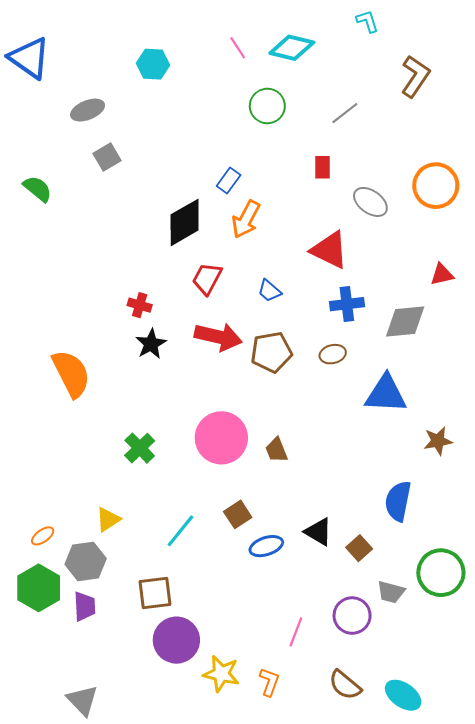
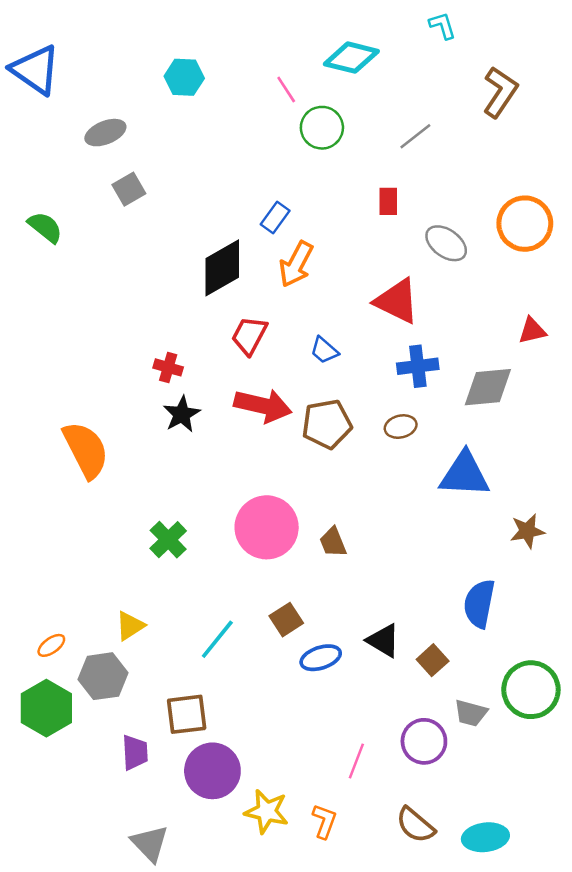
pink line: (238, 48) -> (286, 90), moved
purple trapezoid: (85, 606) -> (135, 752), moved
cyan ellipse: (403, 695) -> (485, 837), turned -42
gray triangle: (82, 700) -> (150, 843), moved

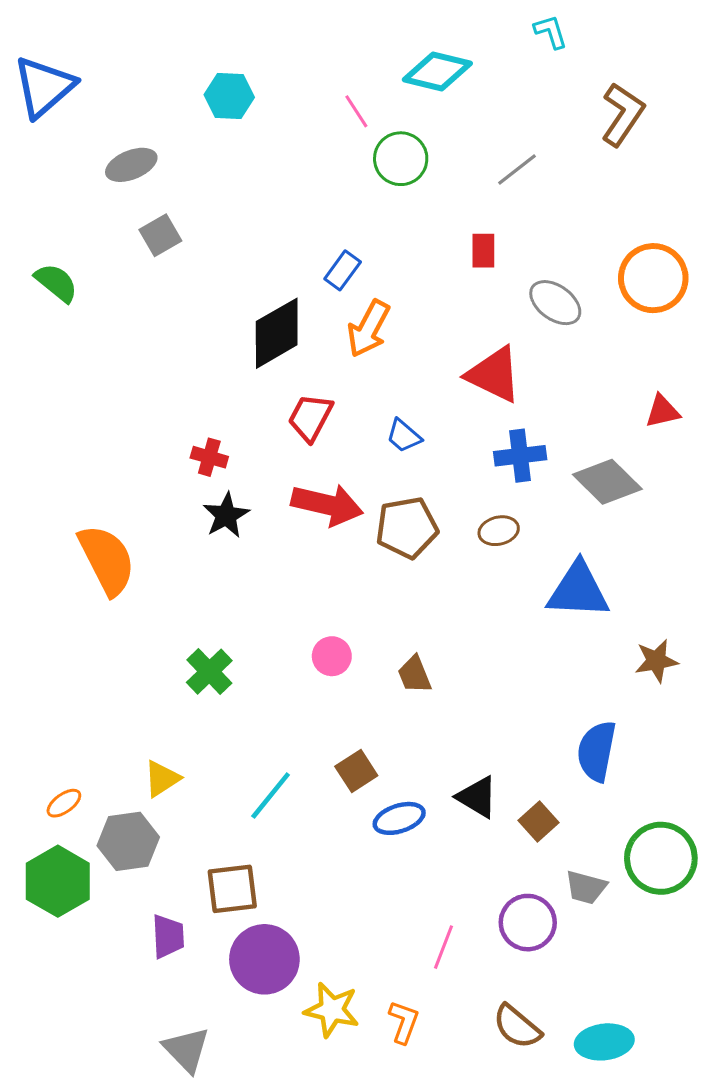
blue triangle: (35, 70) -> (44, 87), turned 44
gray diamond: (488, 387) -> (607, 482), turned 50
pink circle: (267, 527) -> (332, 656), size x0.5

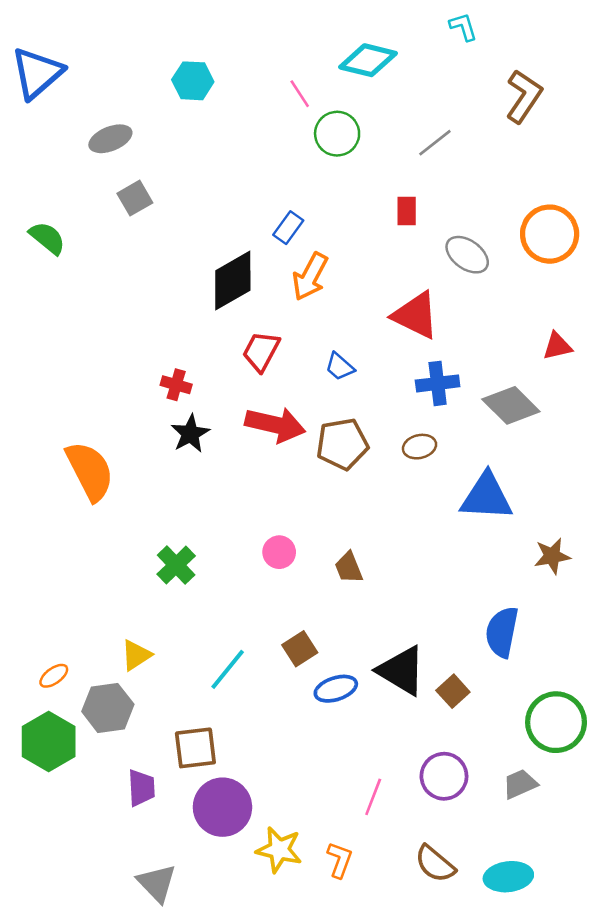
black triangle: (477, 797) -> (401, 671), size x1.4
gray trapezoid: (586, 887) -> (520, 784), moved, turned 141

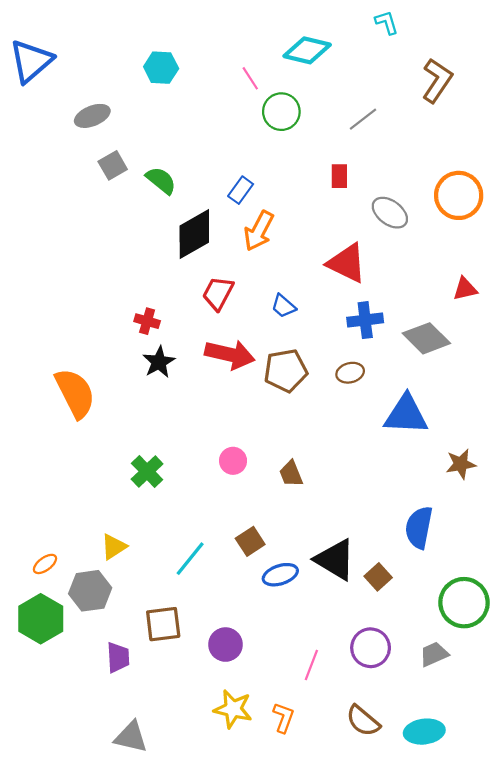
green semicircle: (47, 238) -> (161, 180), moved
purple circle: (222, 807) -> (225, 645), moved, size x0.7
gray triangle: (157, 883) -> (131, 737), turned -33

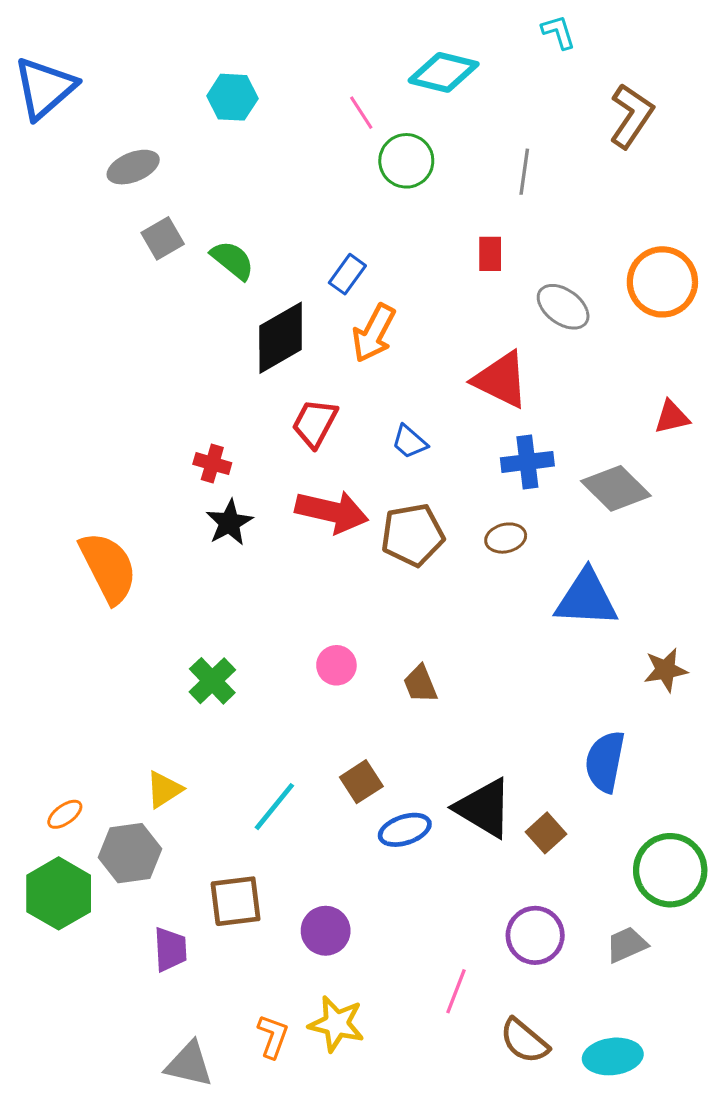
gray line: (363, 119) -> (524, 172), turned -44
pink line: (311, 665) -> (456, 991), moved
orange L-shape: (284, 718) -> (273, 1036), moved

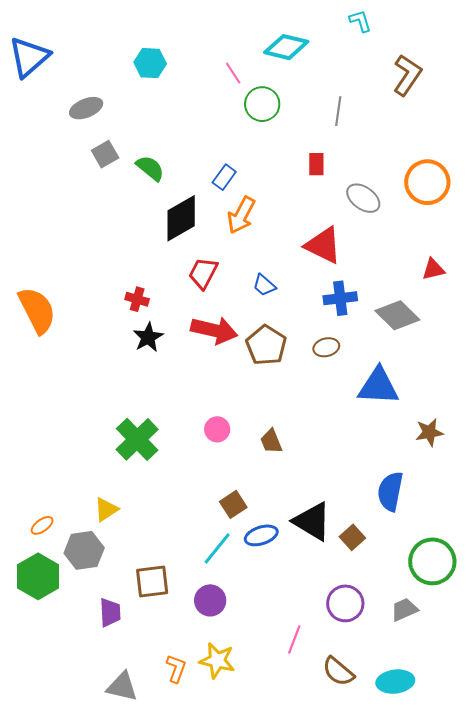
brown pentagon: (413, 535) -> (266, 345), turned -30
orange semicircle: (108, 568) -> (37, 310), moved
green cross: (212, 681) -> (137, 439), size x1.4
cyan line: (274, 807) -> (217, 548), moved

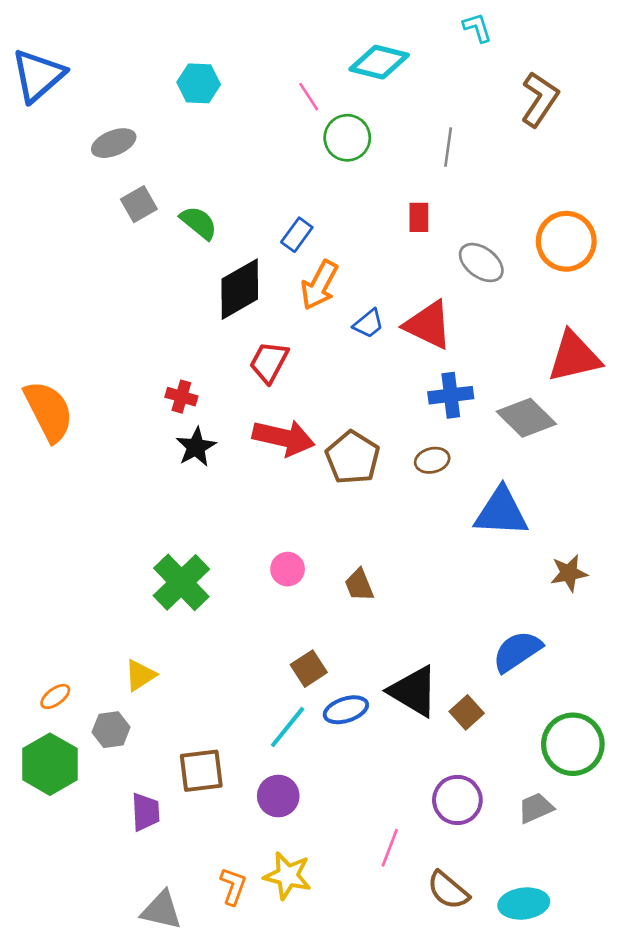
red triangle: (433, 269) -> (574, 357), size x1.8
blue trapezoid: (264, 285) -> (368, 324), moved, turned -80
blue semicircle: (390, 491) -> (517, 651), turned 45
gray hexagon: (84, 550) -> (111, 730), size x0.7

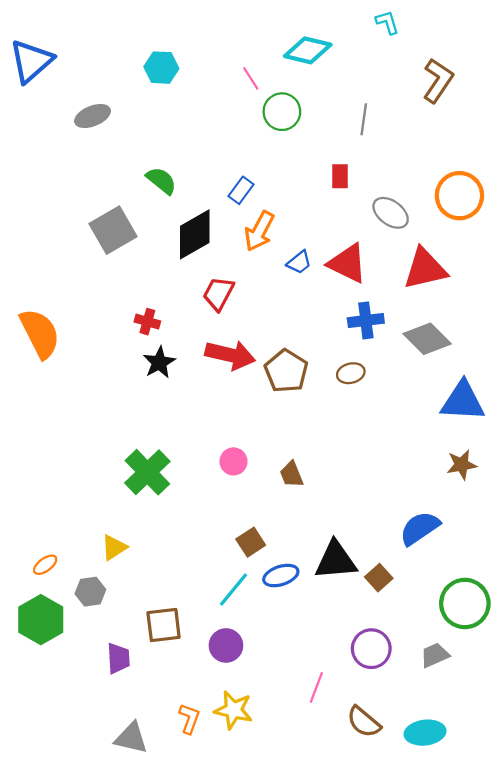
gray square: (139, 204) -> (113, 230), moved, size x1.6
red triangle: (574, 357) -> (425, 269), moved
blue triangle: (501, 512) -> (463, 401), moved
black triangle: (414, 691) -> (336, 560), turned -36

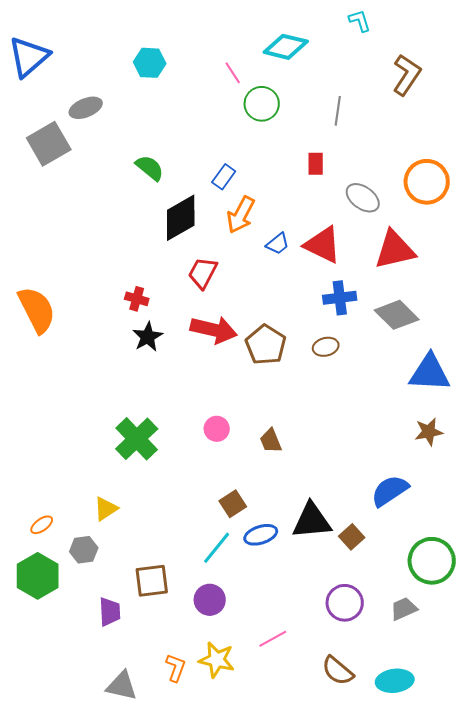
gray square: (113, 230) -> (49, 144), moved
pink line: (316, 687) -> (273, 639), moved, turned 40

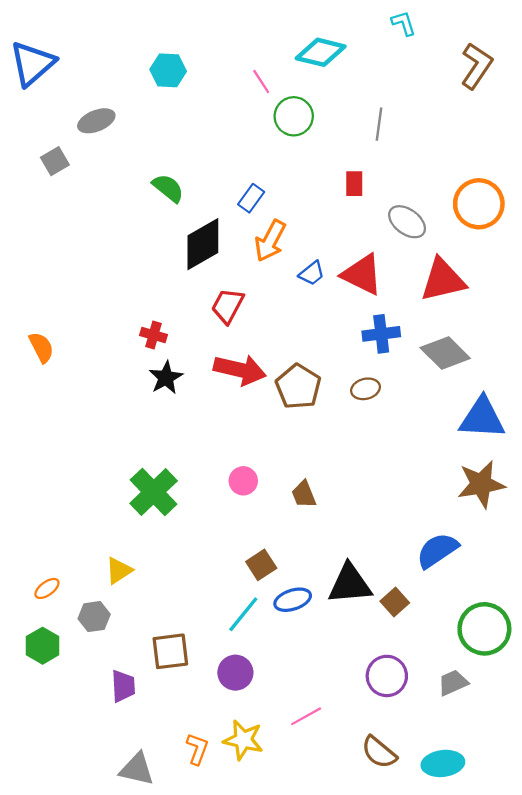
brown L-shape: (407, 75) -> (477, 66), moved
gray square: (49, 144) -> (55, 161), size x0.6
orange semicircle: (37, 310) -> (41, 347), size x0.6
brown star: (429, 432) -> (481, 484), size x1.5
green hexagon: (38, 576) -> (43, 646), size x0.7

